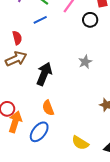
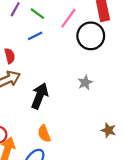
black circle: (90, 20) -> (91, 36), size x1.6

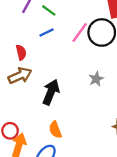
pink line: (69, 18) -> (80, 32), moved

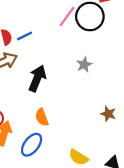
blue line: (46, 32) -> (25, 36), moved

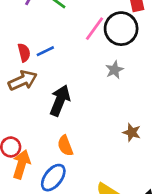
gray star: (84, 65) -> (114, 70), moved
brown star: (108, 114) -> (132, 132), moved

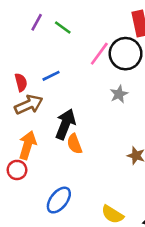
red semicircle: (24, 53) -> (21, 82), moved
orange semicircle: (65, 146) -> (75, 144), moved
orange arrow: (21, 164) -> (27, 145), moved

